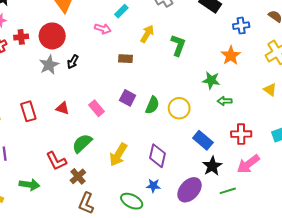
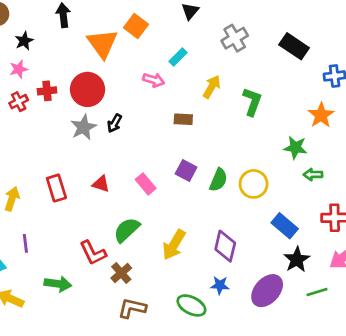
brown L-shape: (86, 203) -> (132, 308), turned 80

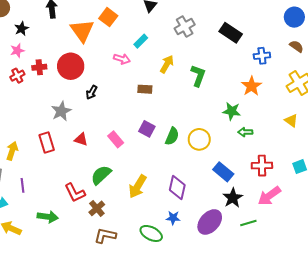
gray star: (83, 127) -> (61, 111), moved

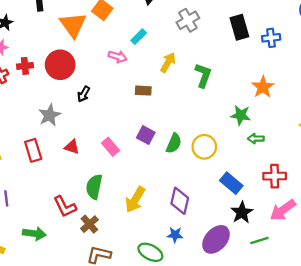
black rectangle: (231, 33) -> (239, 27), turned 40
blue cross: (262, 56) -> (271, 38), moved
green semicircle: (101, 175) -> (94, 187), turned -35

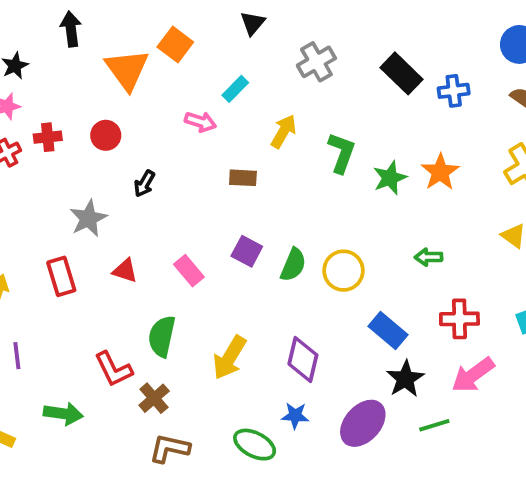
black rectangle: (239, 27) -> (401, 73), turned -30
red circle: (60, 65) -> (106, 135), size x0.6
green star: (241, 115) -> (390, 178), moved, turned -30

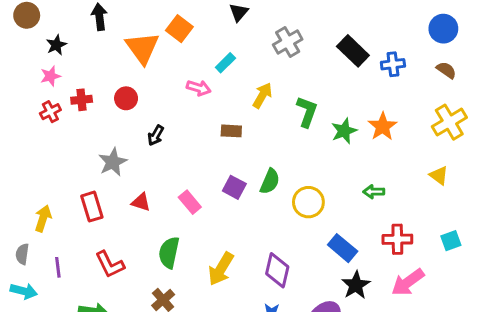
green semicircle: (293, 265) -> (270, 181), moved
red L-shape: (113, 369) -> (110, 264), moved

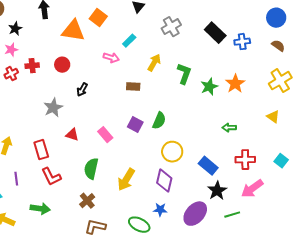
orange triangle: (142, 48) -> (73, 31), turned -45
yellow circle: (308, 202) -> (172, 152), moved
red rectangle: (92, 207) -> (41, 150), moved
cyan square: (451, 241) -> (281, 161), turned -32

